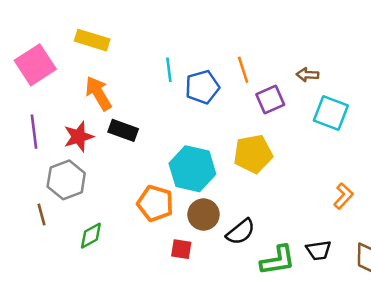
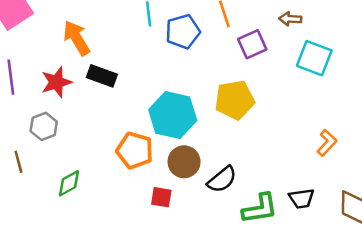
gray hexagon: (66, 180) -> (44, 126), size x0.7

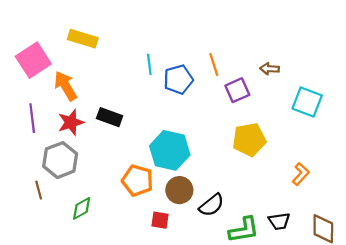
orange arrow: (77, 38) -> (66, 86), moved
cyan square: (314, 58) -> (307, 102), moved
yellow pentagon: (235, 100) -> (249, 140), moved
gray hexagon: (44, 126) -> (60, 160), size x1.5

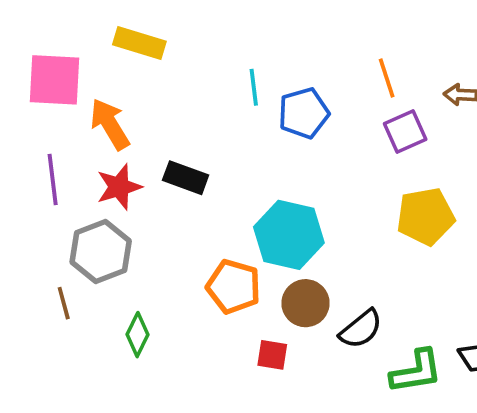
pink square: (33, 60) -> (54, 80), turned 36
orange line: (214, 64) -> (387, 78), moved
green diamond: (82, 208) -> (138, 335), turned -35

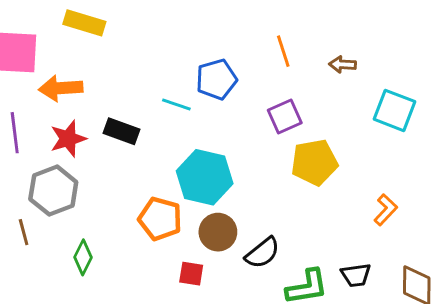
cyan line: (254, 87) -> (176, 105), moved, turned -64
orange arrow: (110, 124) -> (61, 88), turned -63
purple square: (405, 132) -> (285, 116), moved

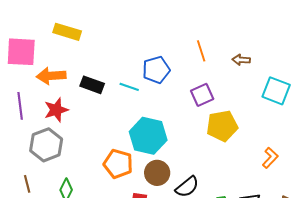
black rectangle: (122, 131) -> (92, 85), moved
brown line: (24, 232) -> (27, 184), moved

